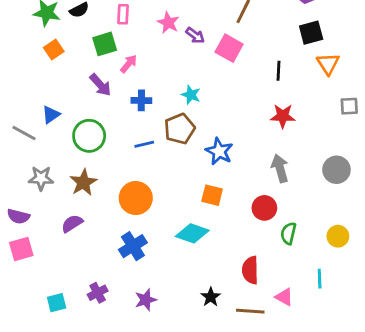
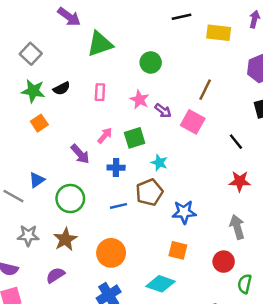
green square: (105, 44) -> (135, 138), moved
black line: (279, 71) -> (236, 142), turned -42
blue star: (219, 151) -> (184, 212), turned -30

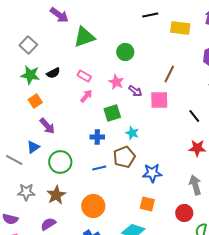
pink rectangle: (100, 92) -> (84, 76), turned -64
pink square: (193, 122) -> (159, 100), turned -30
pink arrow: (105, 135) -> (86, 96), moved
purple arrow: (80, 154) -> (47, 126), moved

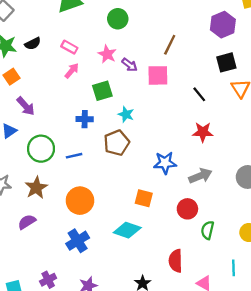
blue line: (99, 168) -> (74, 156), moved
blue star: (152, 173) -> (165, 163), moved
gray arrow: (195, 185) -> (200, 176), turned 84

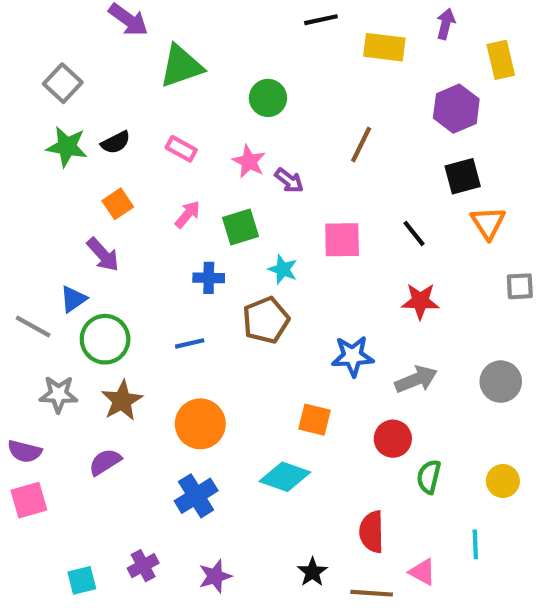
pink arrow: (72, 71) -> (188, 214), moved
pink square: (158, 75) -> (342, 240), moved
orange square: (11, 77) -> (118, 204), moved
green circle: (41, 149) -> (105, 339), moved

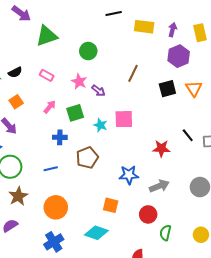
purple arrow: (446, 24) -> (173, 30), moved
black square: (463, 176) -> (167, 89), moved
orange triangle: (488, 223) -> (194, 89), moved
black line: (414, 233) -> (188, 135), moved
cyan star: (283, 269) -> (100, 125), moved

